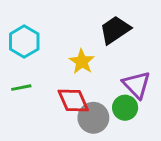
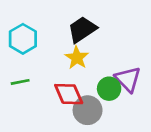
black trapezoid: (115, 30) -> (82, 29), moved
green circle: (125, 108) -> (109, 89), moved

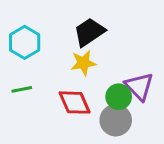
yellow star: (77, 58) -> (83, 63), turned 30
gray circle: (88, 110) -> (116, 120), moved

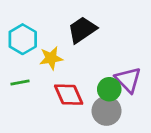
yellow star: (83, 63) -> (51, 58), moved

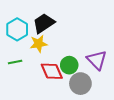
black trapezoid: (82, 30) -> (44, 23), moved
green circle: (109, 89) -> (69, 65), moved

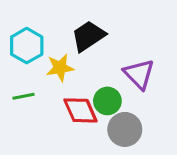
black trapezoid: (44, 23) -> (88, 36), moved
purple triangle: (97, 60) -> (139, 74), moved

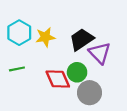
black trapezoid: (88, 36) -> (82, 39), moved
yellow star: (60, 68) -> (45, 37), moved

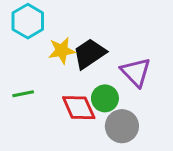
cyan hexagon: (19, 33) -> (28, 21), moved
black trapezoid: (82, 39) -> (89, 54), moved

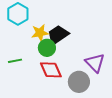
purple triangle: (136, 72) -> (95, 63), moved
green circle: (105, 98) -> (47, 48), moved

